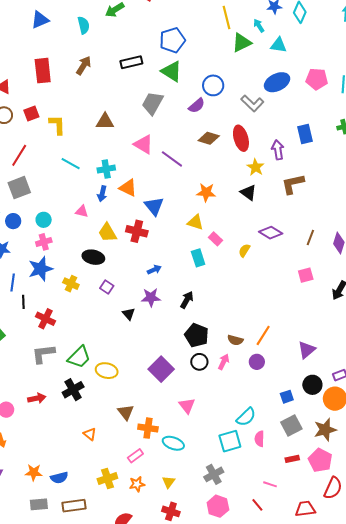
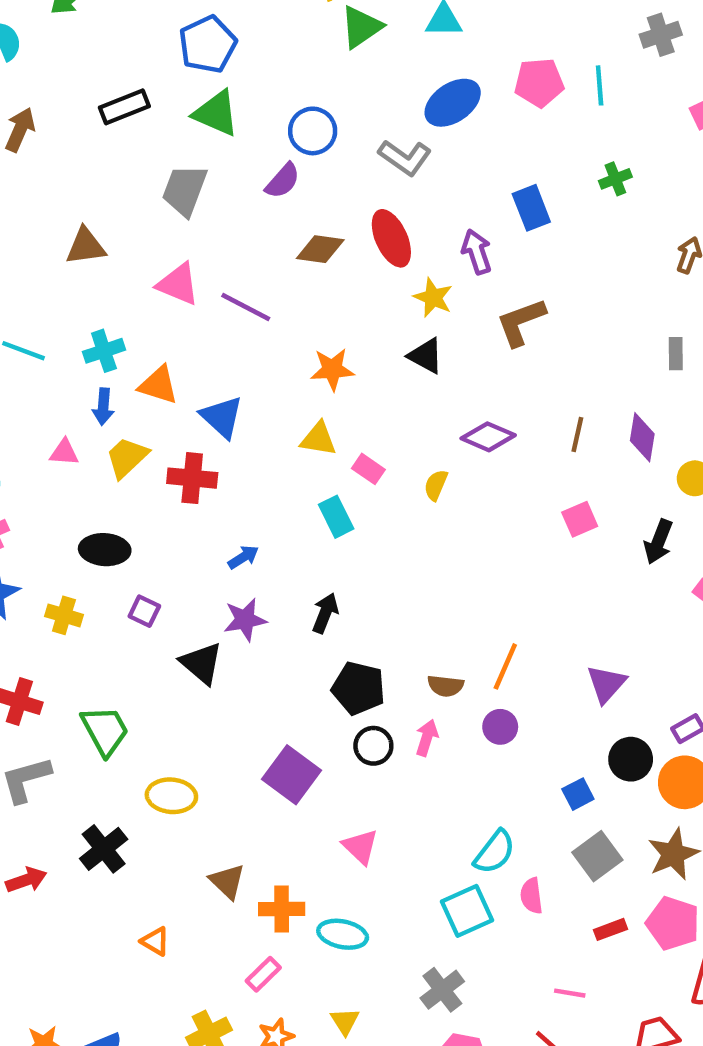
yellow trapezoid: (107, 233) -> (127, 457), moved, turned 85
black triangle: (129, 314) -> (201, 663), size x1.5
green trapezoid: (79, 357) -> (105, 730), moved, turned -65

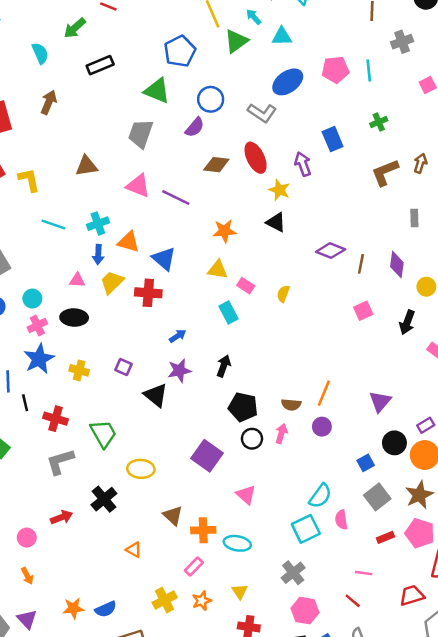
blue pentagon: (208, 44) -> (180, 51), moved
black rectangle: (124, 107) -> (100, 65), moved
brown L-shape: (521, 322) -> (385, 172), moved
purple diamond: (488, 437) -> (331, 251), moved
black ellipse: (105, 550) -> (74, 318), moved

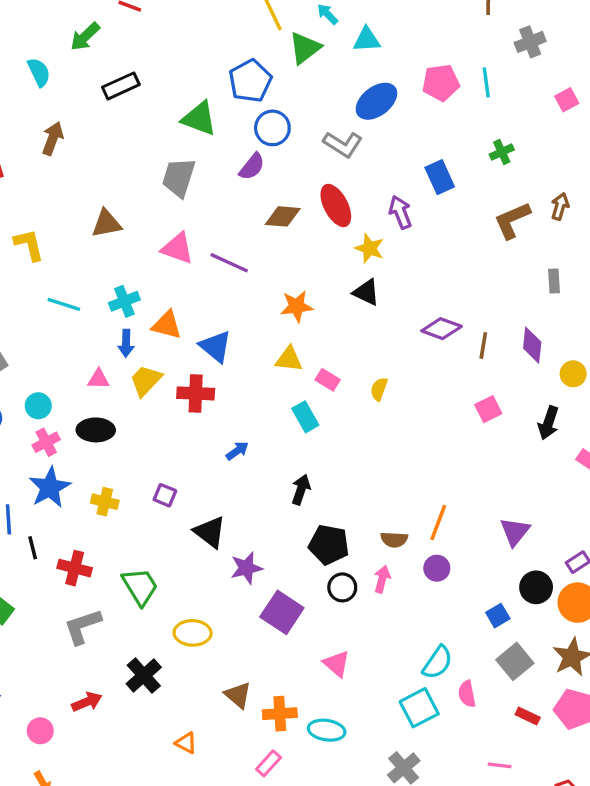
blue pentagon: (180, 51) -> (250, 81), moved
purple star: (179, 371) -> (246, 568), moved
red rectangle: (385, 537) -> (528, 716), turned 49

